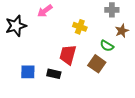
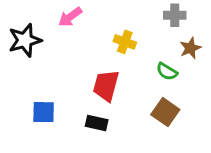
brown square: (97, 64) -> (165, 112), moved
black rectangle: (54, 74) -> (97, 123), moved

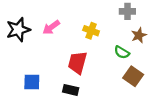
pink arrow: (70, 17) -> (51, 27), moved
brown square: (165, 112) -> (133, 76), moved

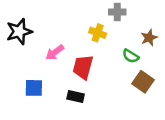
gray cross: (127, 11) -> (117, 12), moved
pink arrow: (51, 27) -> (55, 52), moved

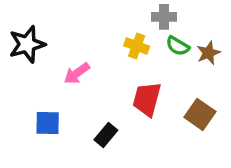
green semicircle: (131, 56) -> (178, 46), moved
red trapezoid: (83, 67) -> (147, 99), moved
black rectangle: (76, 97) -> (106, 135), turned -63

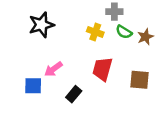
black star: (27, 44) -> (41, 25), moved
pink arrow: (77, 73) -> (53, 69), moved
brown square: (200, 114) -> (139, 80), turned -30

